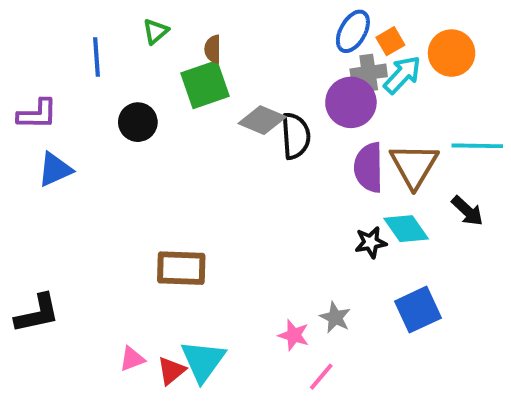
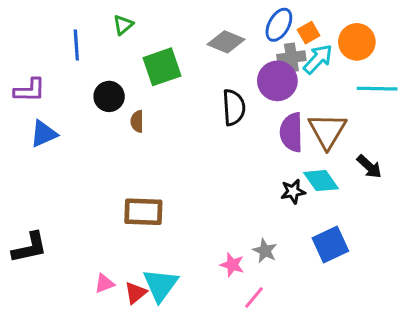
brown semicircle: (213, 49) -> (137, 121), moved
gray diamond: (262, 120) -> (226, 42), moved
cyan line: (477, 146) -> (377, 89), moved

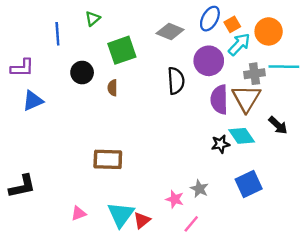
gray cross: (291, 57) -> (254, 74), moved
brown semicircle: (137, 121) -> (113, 88), moved
red triangle: (136, 293) -> (142, 220), moved

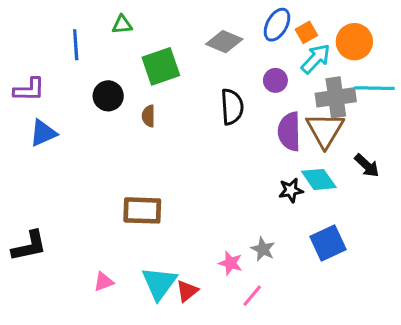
green triangle: (93, 19) -> (122, 25), turned 35
purple circle: (209, 61) -> (275, 80), size x0.6
gray cross: (254, 74) -> (336, 97), size x1.4

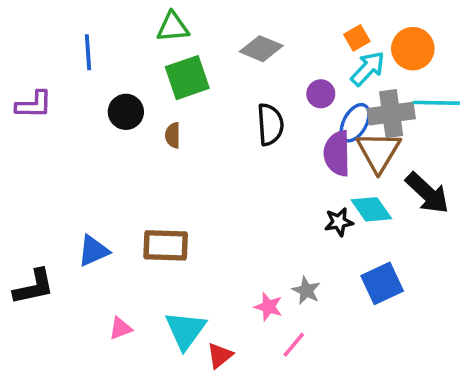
green triangle: (122, 25) -> (173, 27), moved, size x1.4
blue ellipse: (277, 25) -> (355, 123), moved
blue triangle: (43, 133) -> (93, 251), moved
black arrow: (367, 166) -> (427, 193), size x1.5
red triangle: (187, 291) -> (220, 355), moved

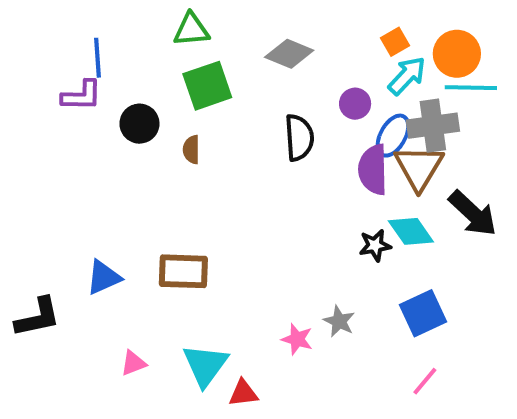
cyan line: (436, 103) -> (471, 88), moved
purple L-shape: (34, 105) -> (82, 96), moved
pink line: (294, 345) -> (425, 381), moved
red triangle: (220, 355) -> (243, 393), turned 32

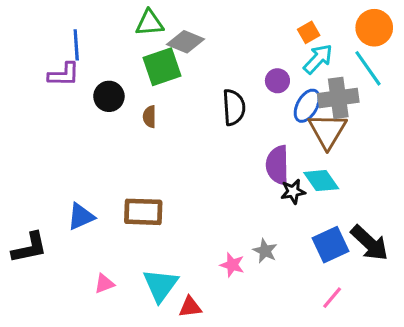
gray diamond: (289, 54) -> (185, 42), moved
orange circle: (457, 54) -> (374, 28), moved
cyan line: (471, 88) -> (368, 68), turned 54
purple semicircle: (373, 170) -> (277, 165), moved
black arrow: (473, 213) -> (370, 243), moved

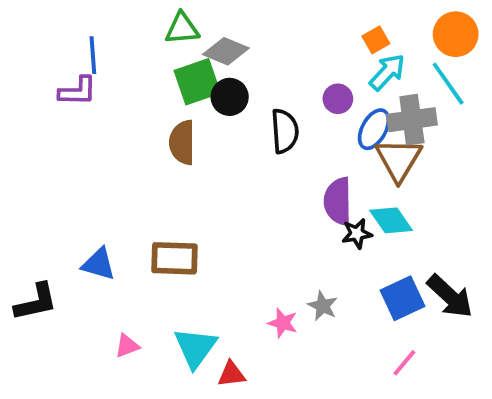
black circle: (109, 96) -> (230, 97), moved
brown semicircle: (150, 117) -> (182, 142), size x1.6
blue triangle: (81, 217) -> (99, 264), turned 40

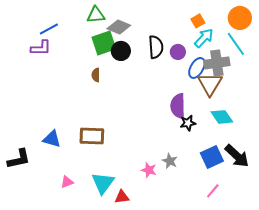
blue line: (93, 55) -> (49, 29), turned 66
black semicircle: (285, 131) -> (156, 47), moved
brown semicircle: (182, 142) -> (96, 75), size x0.6
cyan diamond: (391, 220) -> (222, 117), moved

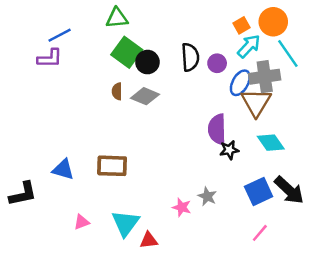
orange circle: (240, 18) -> (273, 22), moved
gray diamond: (119, 27) -> (145, 96), moved
green square: (104, 43) -> (127, 52), turned -35

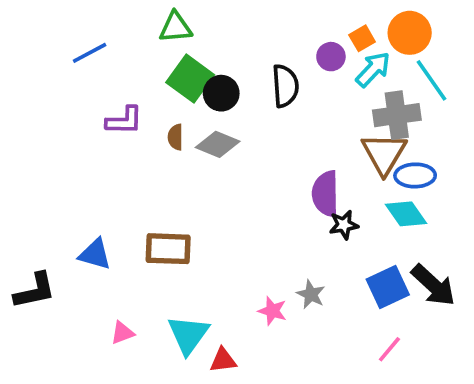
purple L-shape: (50, 58) -> (124, 121), moved
purple circle: (217, 63) -> (331, 57), moved
blue ellipse: (240, 83) -> (415, 175), moved, turned 60

